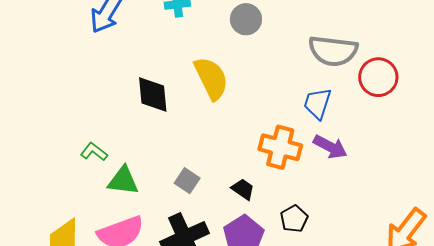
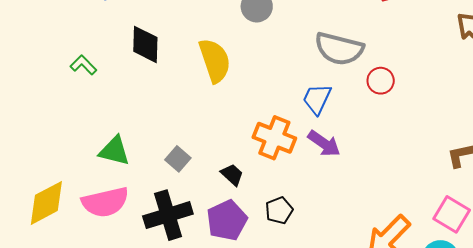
red circle: (378, 77) -> (381, 81), size x0.7
black diamond: (153, 95) -> (145, 44), moved
green L-shape: (94, 152) -> (83, 65), moved

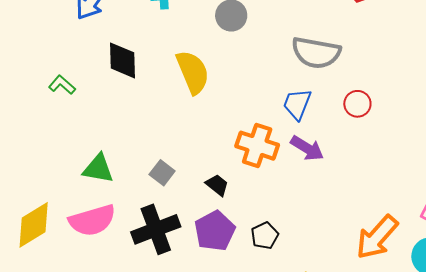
red circle: (381, 81) -> (357, 104), moved
black pentagon: (279, 210) -> (265, 236), moved

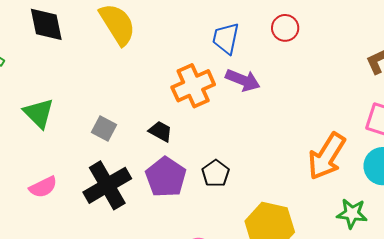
orange cross: (257, 146) -> (193, 86), turned -33
green triangle: (98, 169) -> (39, 113), moved, turned 44
pink semicircle: (92, 220) -> (43, 187), size x0.6

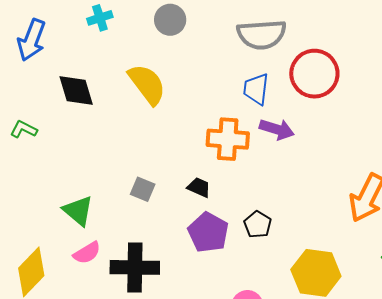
red circle: (285, 28) -> (314, 74), size x1.8
orange cross: (193, 86) -> (228, 139), turned 33
green triangle: (39, 113) -> (78, 211), moved
black cross: (107, 185) -> (135, 267), moved, turned 36

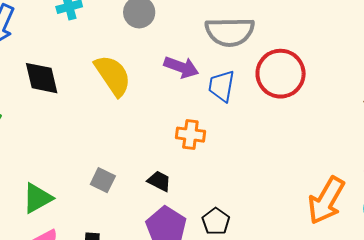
purple arrow: (277, 129) -> (181, 67), moved
orange cross: (228, 139) -> (190, 135), size x0.7
green triangle: (78, 211) -> (37, 198), turned 48

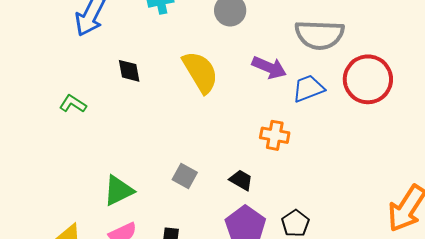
black diamond: (42, 78) -> (129, 71), size x0.7
blue trapezoid: (221, 86) -> (308, 88), turned 56

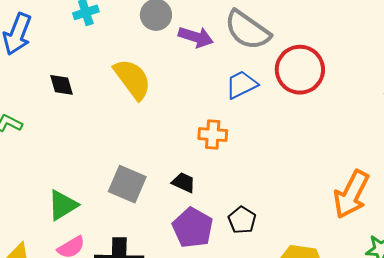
gray semicircle: (320, 35) -> (247, 30), turned 39
purple arrow: (269, 67) -> (196, 37), moved
gray square: (185, 176) -> (127, 184), size x1.5

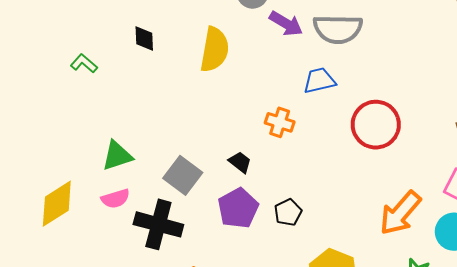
gray semicircle: (247, 30) -> (338, 29), turned -48
red circle: (300, 70) -> (376, 125), moved
yellow semicircle: (132, 79) -> (215, 50), turned 33
gray square: (127, 184) -> (183, 175), moved

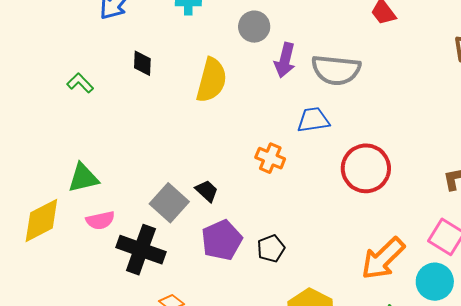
purple arrow: (286, 24) -> (285, 60), turned 68
green triangle: (117, 156) -> (83, 178), moved
black trapezoid: (240, 162) -> (207, 191), moved

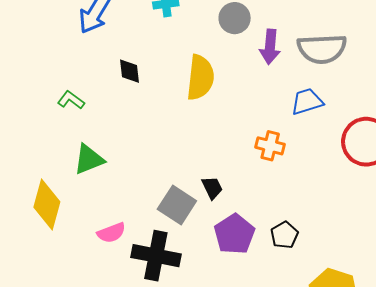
green triangle: (83, 178) -> (89, 159), moved
black trapezoid: (207, 191) -> (212, 188), turned 30
yellow diamond: (41, 220) -> (47, 205), moved, turned -39

